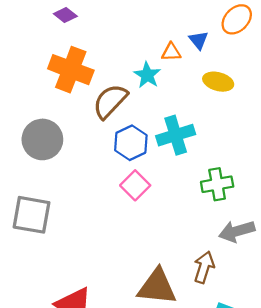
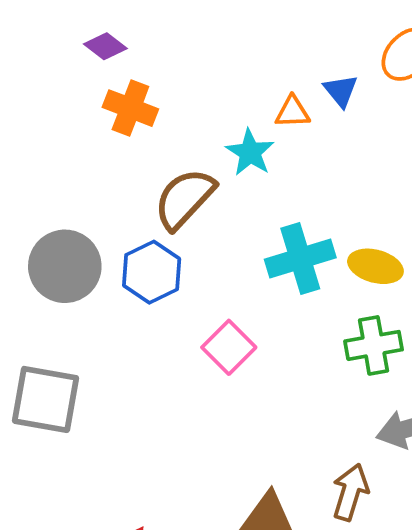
orange cross: (71, 70) -> (130, 108), moved, size x0.7
yellow ellipse: (218, 82) -> (375, 266), moved
blue hexagon: (131, 143) -> (152, 272), moved

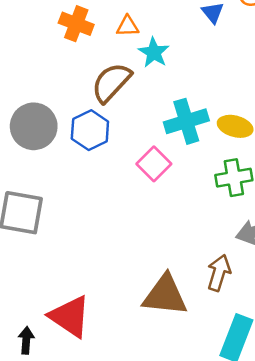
orange triangle: (292, 112) -> (128, 26), moved
pink square: (229, 347) -> (154, 164), moved

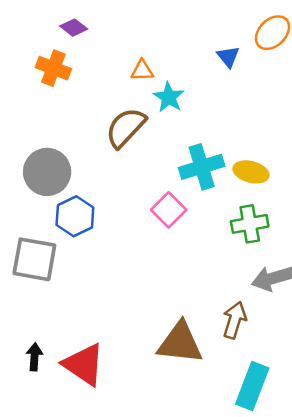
orange cross: (76, 24) -> (53, 68), moved
blue hexagon: (90, 130) -> (75, 216), moved
black arrow: (26, 340) -> (34, 357), moved

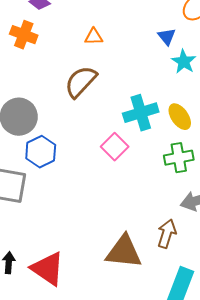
blue triangle: (228, 57) -> (167, 37), moved
cyan star: (169, 97) -> (184, 62), moved
yellow ellipse: (251, 172) -> (180, 117), turned 40

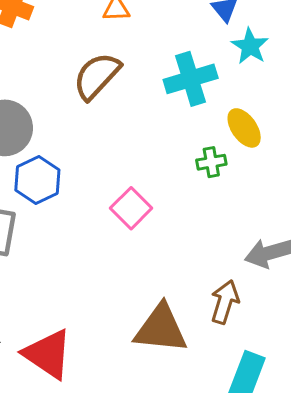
cyan cross: (141, 113) -> (191, 79), moved
pink square: (115, 147) -> (131, 208), moved
green cross: (179, 158) -> (211, 162), moved, size x0.7

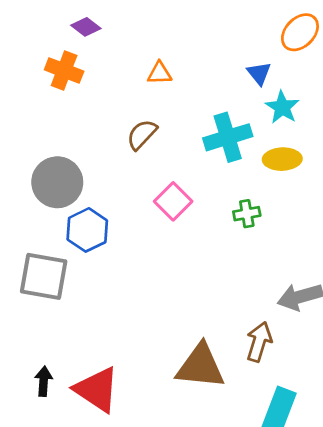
brown semicircle: (97, 76) -> (142, 135), size x0.7
yellow ellipse: (244, 128) -> (282, 159), moved, turned -57
pink square: (131, 208) -> (173, 201), moved

